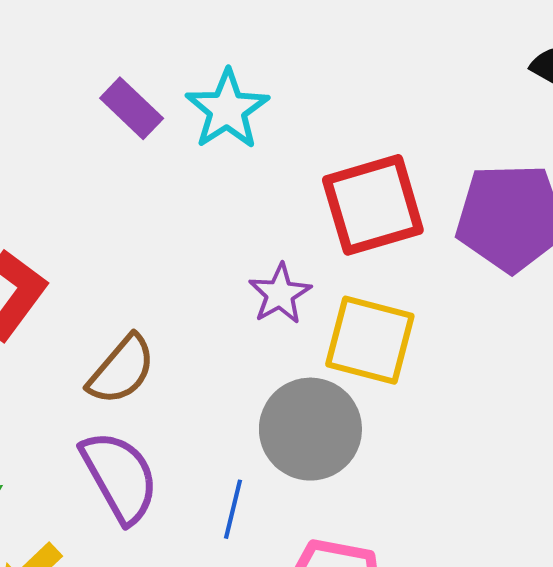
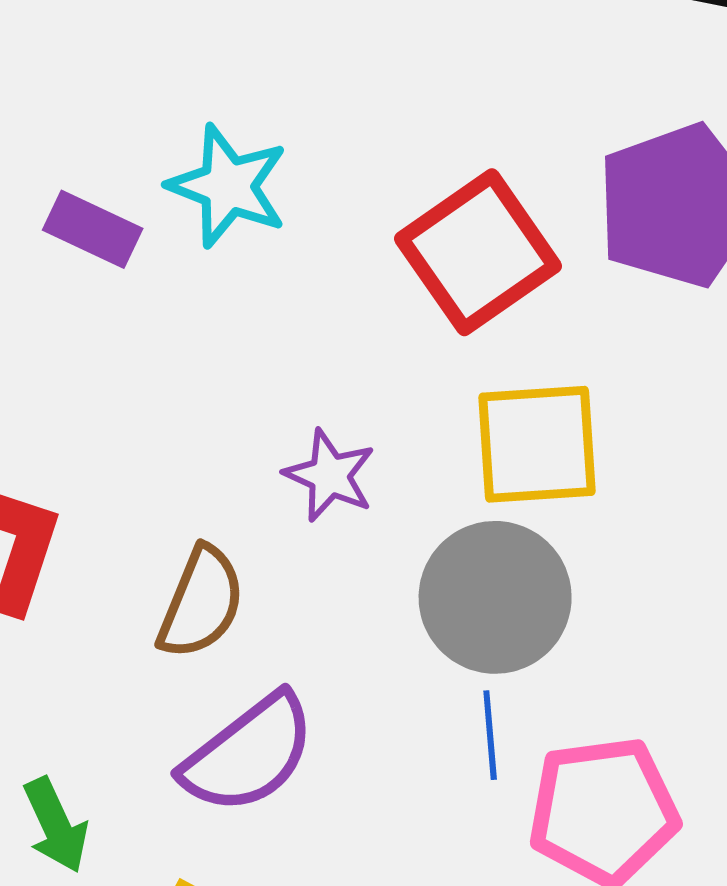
purple star: (280, 294) -> (330, 475), moved
purple semicircle: (120, 477) -> (249, 754), turned 100
blue line: (233, 509) -> (490, 735), moved

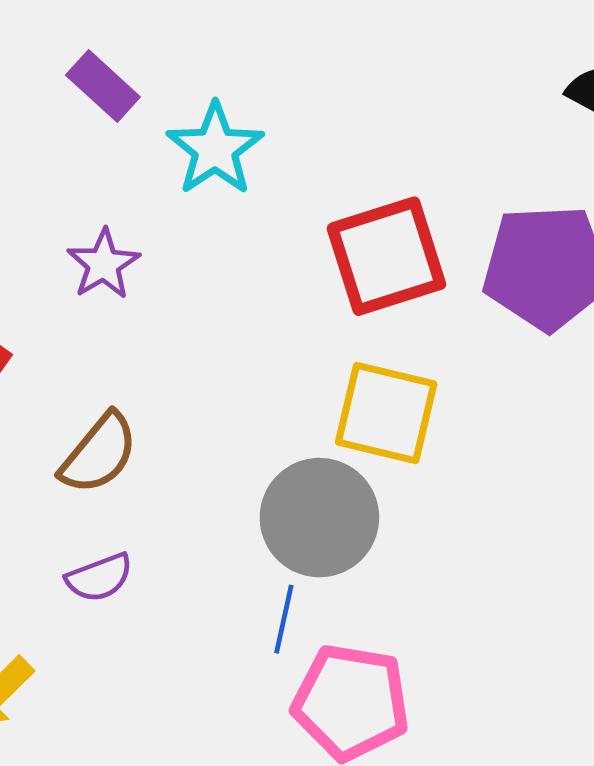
purple rectangle: (93, 229) -> (103, 86), moved
purple star: (330, 475) -> (103, 264), moved
purple semicircle: (249, 754) -> (99, 577), size x0.6

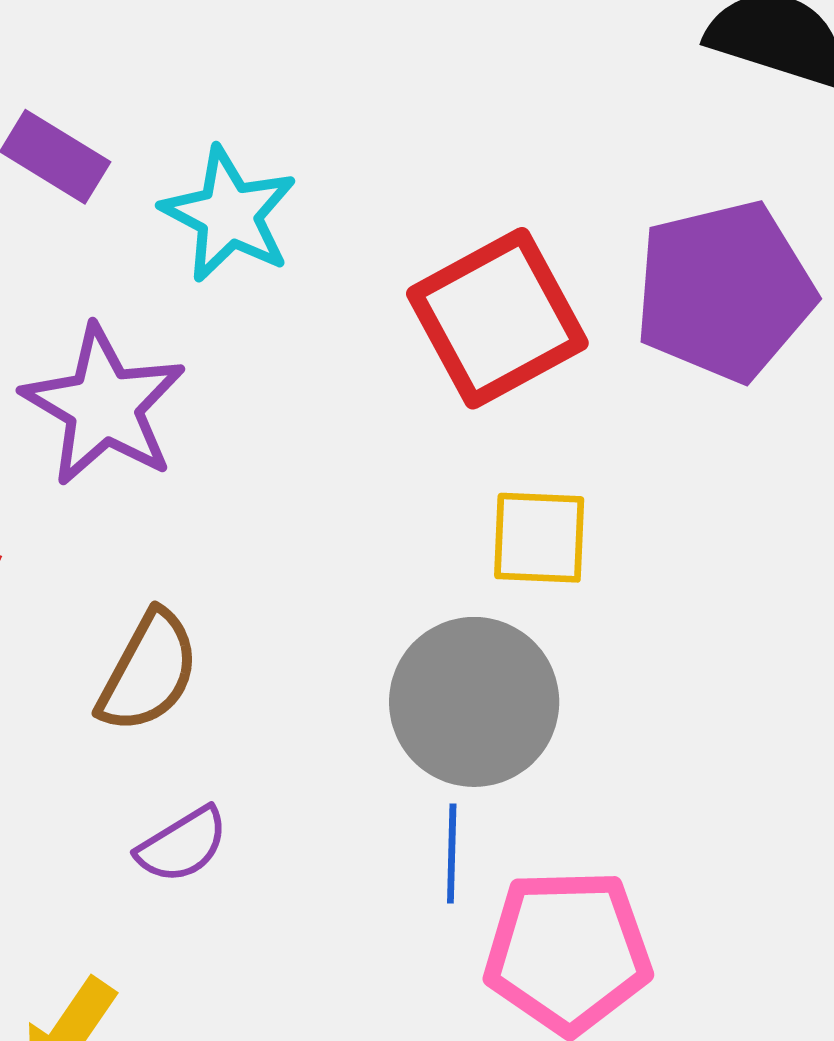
purple star: (103, 264) -> (104, 406), size x1.6
yellow square: (386, 413) -> (539, 538), size x0.7

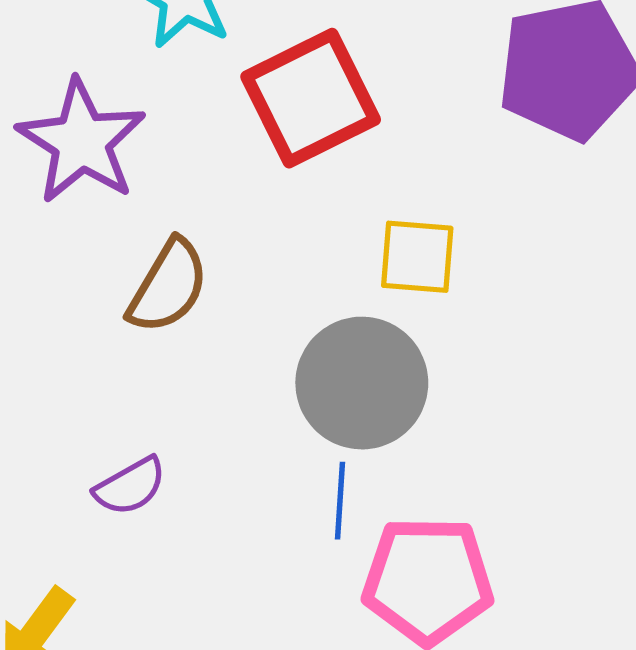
red square: (497, 318) -> (311, 98), moved
brown semicircle: (148, 672) -> (168, 286), moved

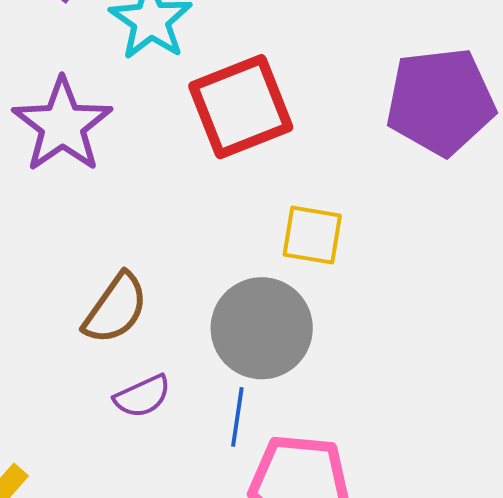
brown semicircle: (168, 286) -> (116, 309), moved
purple semicircle: (130, 486) -> (142, 396), moved

